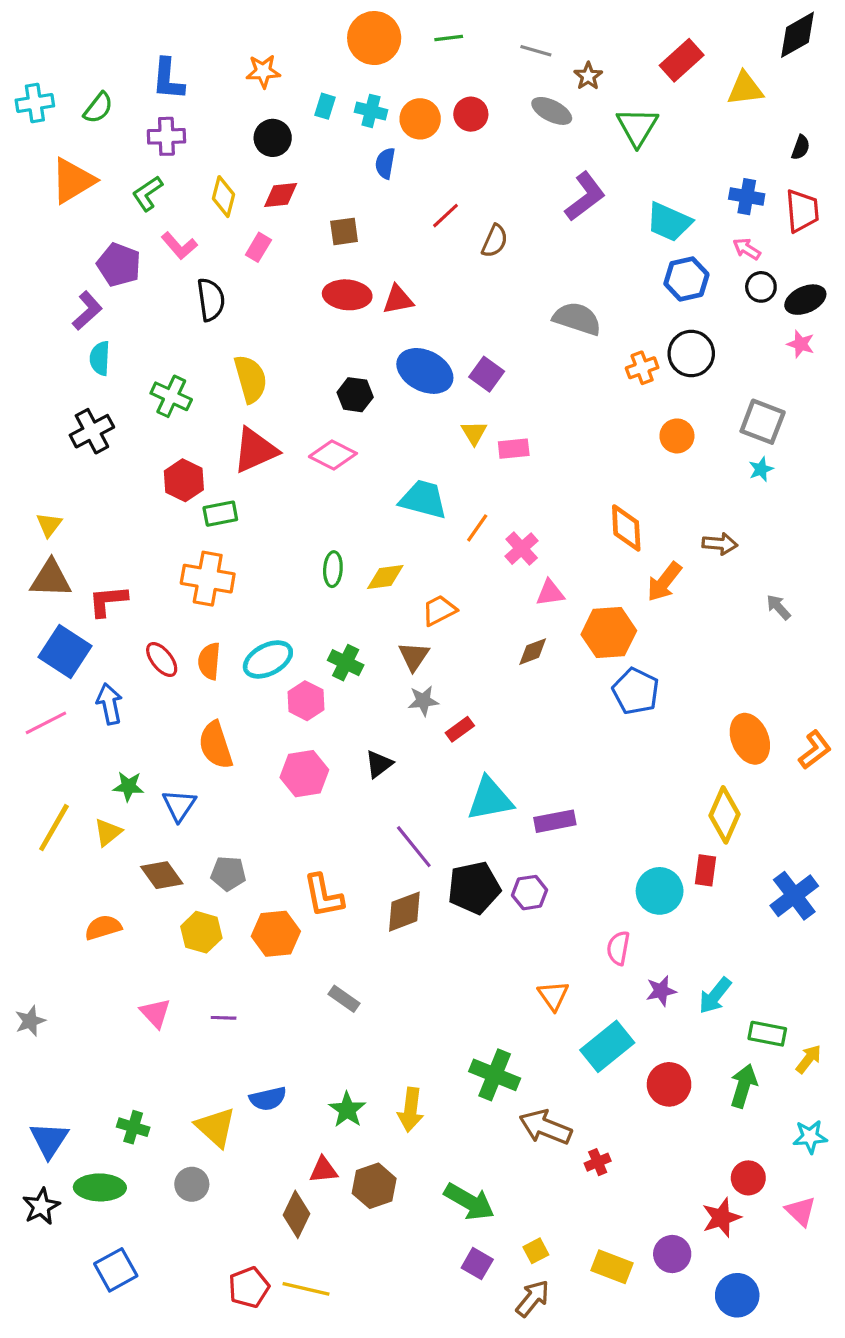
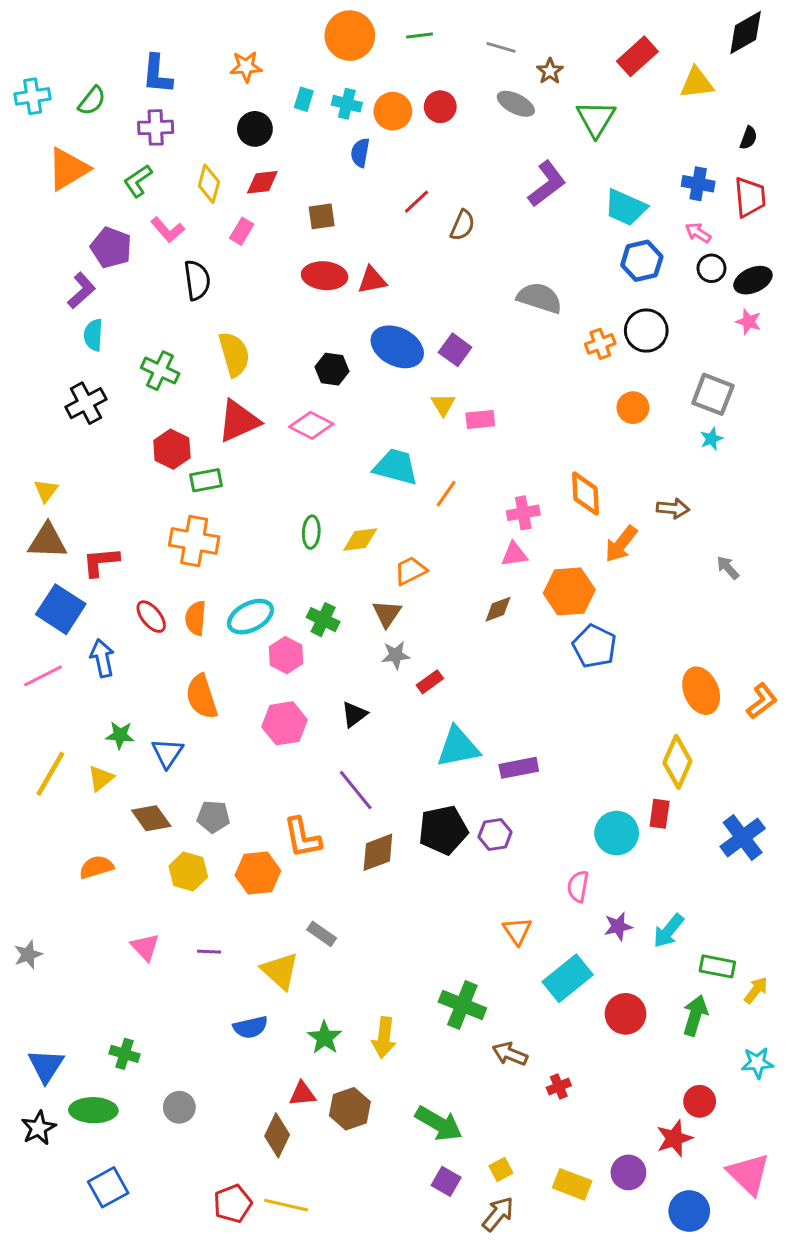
pink cross: (522, 549) -> (523, 513), moved, turned 32
purple line: (414, 847) -> (356, 790), moved
yellow triangle: (216, 1127) -> (280, 971), moved
brown arrow: (545, 1127) -> (510, 1054), size x0.7
pink triangle: (801, 1211) -> (749, 1174), moved, size x1.5

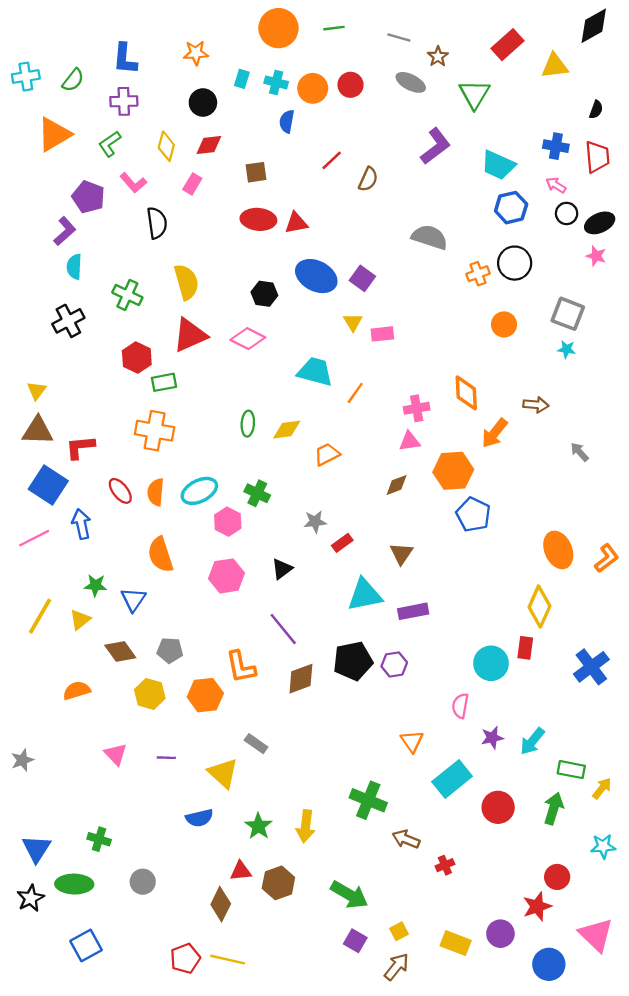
cyan star: (711, 439) -> (567, 349), turned 30
brown triangle: (387, 614) -> (401, 553), moved

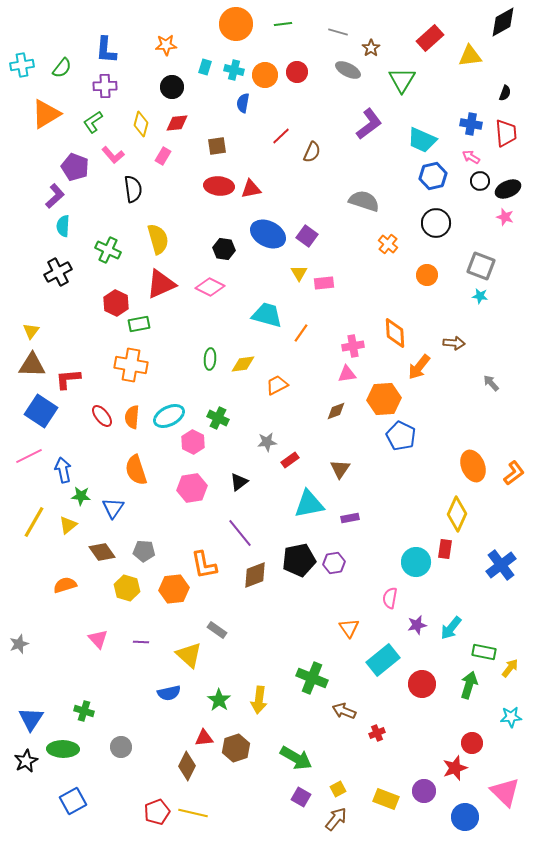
orange cross: (478, 274) -> (388, 244), moved, turned -30
blue arrow: (81, 524) -> (63, 470), moved
purple rectangle: (413, 611) -> (350, 518), size x0.7

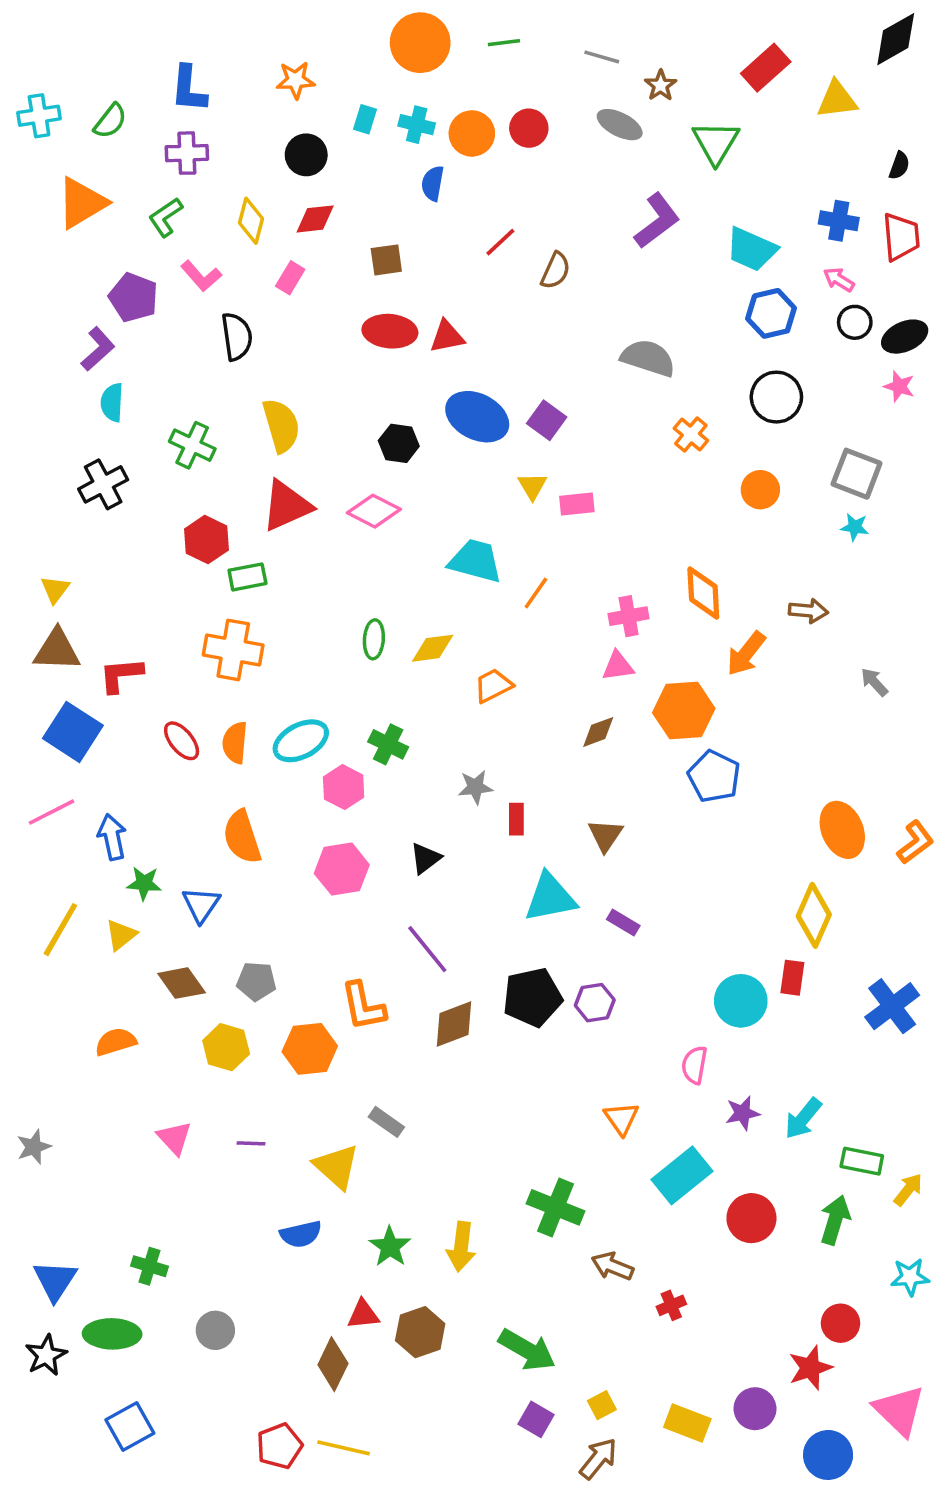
red rectangle: (290, 460) -> (516, 819), turned -54
purple rectangle: (350, 518) -> (623, 922), turned 42

